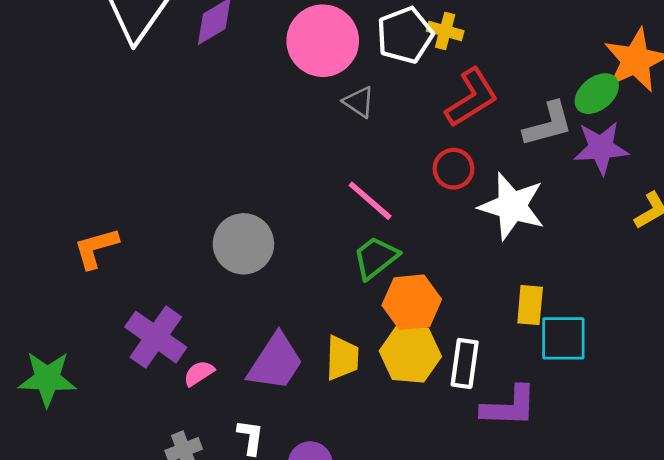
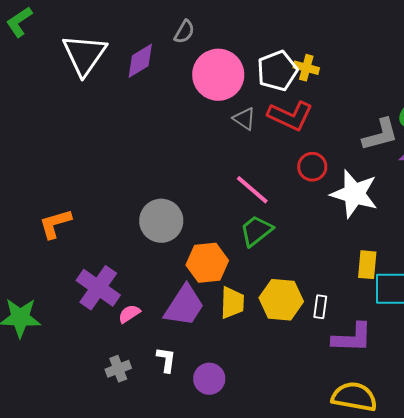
red L-shape: (472, 98) -> (290, 116), moved, turned 57
orange hexagon: (412, 302) -> (207, 263), moved
white rectangle: (465, 363) -> (320, 307), size x0.7

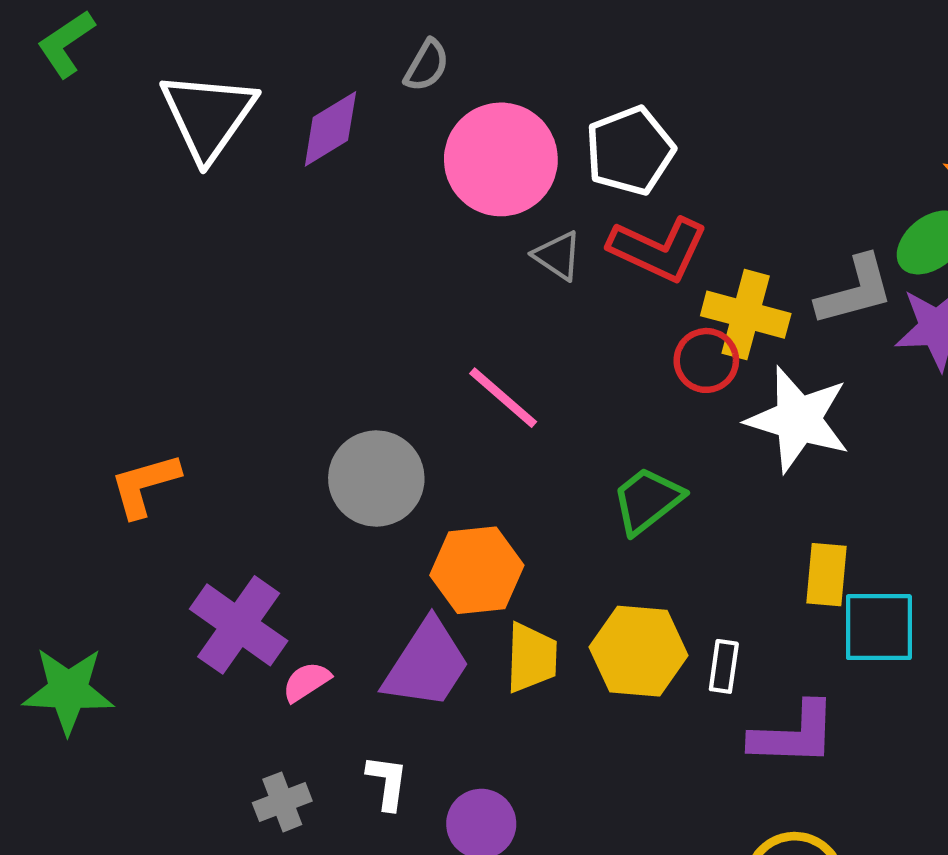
yellow cross: (306, 68) -> (746, 315), moved, size x1.5
pink line: (252, 190) -> (503, 398), moved
green trapezoid: (256, 231) -> (647, 500), moved

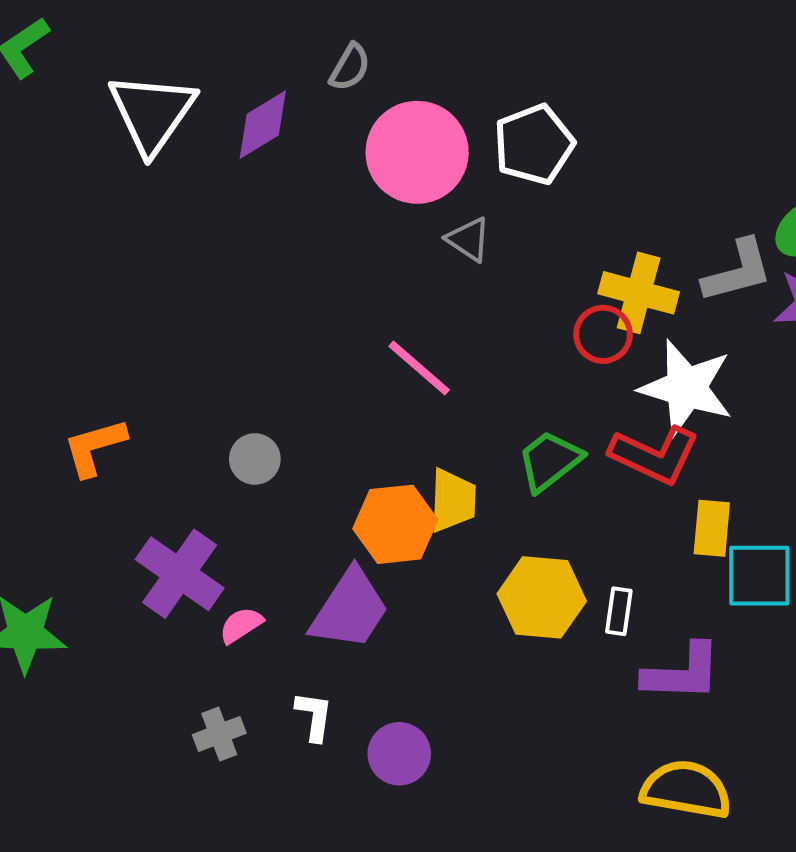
red L-shape: (658, 249) -> (654, 455), moved
gray circle: (376, 478) -> (255, 459), moved, size x0.6
yellow trapezoid: (531, 658) -> (453, 501), moved

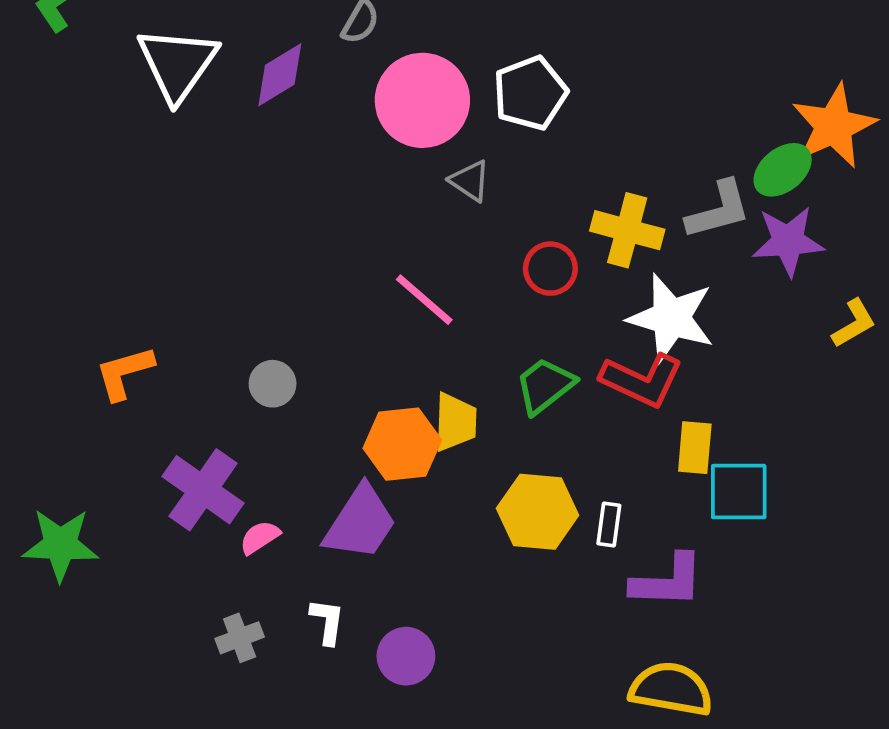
red circle: (603, 334) -> (550, 269), moved

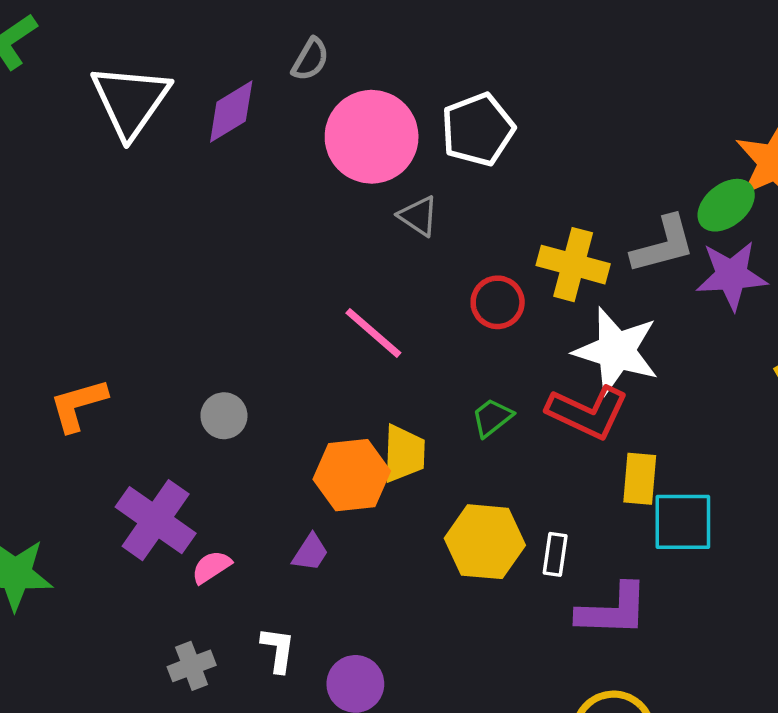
green trapezoid: (545, 386) -> (492, 418), size x0.7
purple trapezoid: (360, 523) -> (310, 553), size x0.5

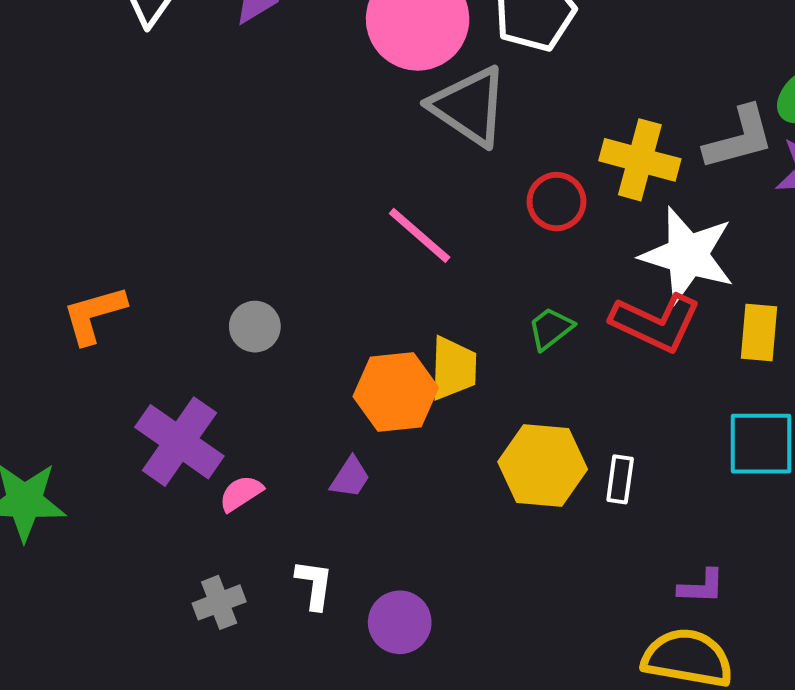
gray triangle: (418, 216) -> (469, 106), size x1.8
yellow rectangle: (640, 479) -> (759, 333), moved
purple L-shape: (613, 610) -> (701, 587), moved, size x0.6

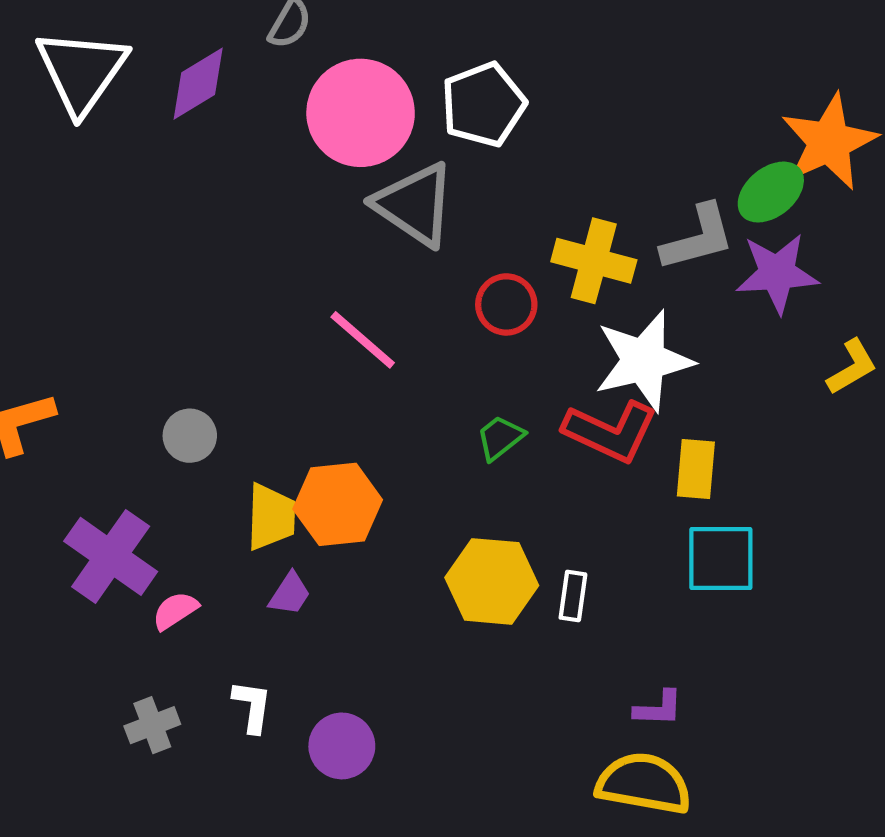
white star: (688, 255) -> (644, 361), turned -30
yellow rectangle: (759, 333) -> (696, 469), moved
yellow trapezoid: (453, 368) -> (271, 517), moved

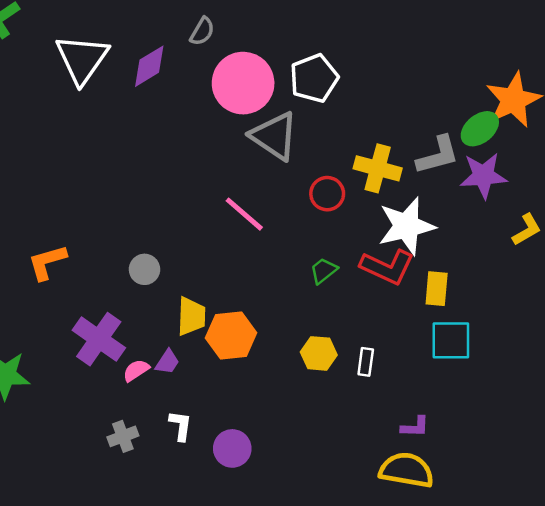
orange hexagon: (338, 504) -> (231, 335), moved
yellow hexagon: (492, 581) -> (319, 353), size x0.7
purple trapezoid: (290, 594) -> (167, 362), moved

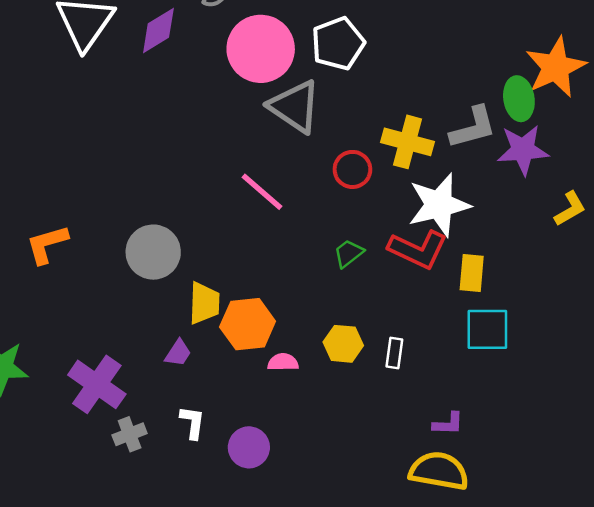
green ellipse: (480, 129) -> (519, 99), turned -60
gray circle: (144, 269) -> (153, 252), size x1.6
purple cross: (99, 339) -> (97, 384), moved
pink semicircle: (136, 370) -> (283, 362), moved, turned 32

